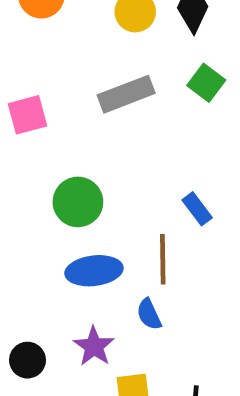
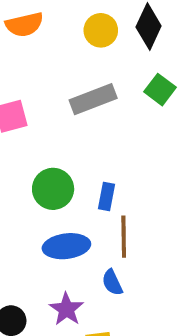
blue rectangle: (197, 209) -> (107, 196), moved, turned 48

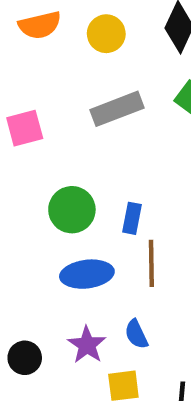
yellow circle: (101, 30) -> (106, 34), moved
blue semicircle: (112, 282) -> (136, 334), moved

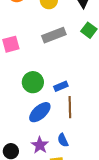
blue rectangle: (132, 218) -> (61, 86), turned 56
blue ellipse: (87, 274) -> (40, 112), turned -35

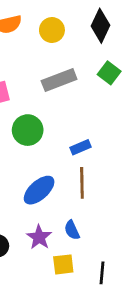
green circle: (33, 82) -> (28, 130), moved
blue rectangle: (61, 86) -> (81, 147), moved

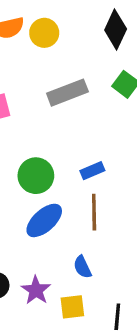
yellow circle: (52, 30) -> (44, 33), moved
green circle: (28, 130) -> (36, 176), moved
purple star: (39, 237) -> (36, 290), moved

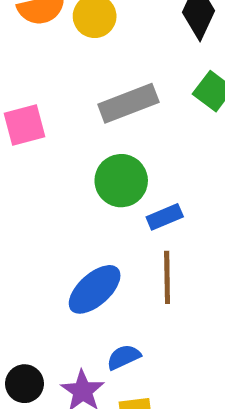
green circle: (36, 176) -> (121, 181), moved
blue semicircle: (82, 267) -> (124, 357), moved, turned 90

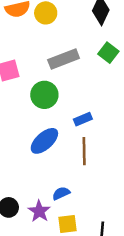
green circle: (121, 181) -> (44, 95), moved
blue ellipse: (95, 289) -> (44, 141), moved

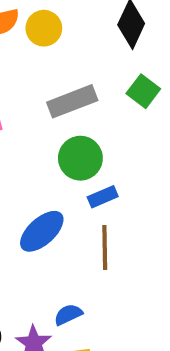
green circle: (44, 95) -> (80, 158), moved

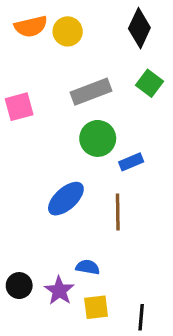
blue rectangle: (103, 197) -> (131, 162), moved
blue semicircle: (68, 315) -> (88, 267), turned 35

